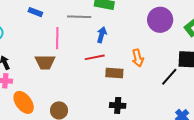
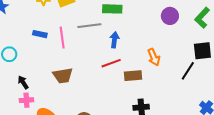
blue rectangle: (35, 12) -> (40, 34), moved
purple circle: (160, 20) -> (170, 16), size x0.7
pink line: (57, 38) -> (62, 38), moved

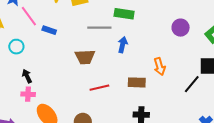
pink line: (62, 38) -> (29, 16), moved, turned -35
red line: (111, 63) -> (99, 88), moved
brown trapezoid: (63, 76) -> (85, 57), moved

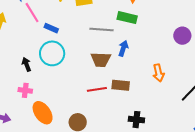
cyan circle: (16, 47) -> (52, 53), moved, size x1.6
brown trapezoid: (85, 57) -> (101, 60), moved
black arrow: (27, 76) -> (27, 64), moved
brown rectangle: (137, 82) -> (121, 85), moved

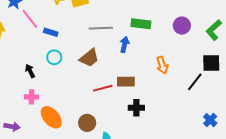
green rectangle: (127, 18) -> (141, 24), moved
cyan circle: (52, 53) -> (54, 57), size x0.6
brown trapezoid: (101, 60) -> (89, 58), moved, turned -35
black cross: (136, 120) -> (136, 108), moved

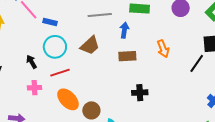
cyan circle: (54, 57) -> (55, 47), size x1.5
brown rectangle: (126, 82) -> (127, 56), moved
red line: (103, 88) -> (60, 73), moved
orange ellipse: (51, 117) -> (68, 99), moved

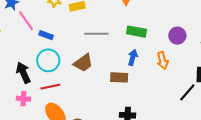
blue arrow: (124, 30) -> (133, 57), moved
orange arrow: (163, 49) -> (163, 61), moved
black arrow: (32, 62) -> (23, 73), size x1.5

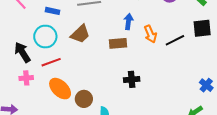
blue rectangle: (46, 35) -> (53, 11), moved
orange arrow: (163, 61) -> (150, 34), moved
black line: (187, 92) -> (175, 40), moved, turned 30

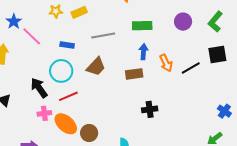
orange ellipse: (60, 89) -> (66, 124), moved
brown circle: (84, 99) -> (89, 133), moved

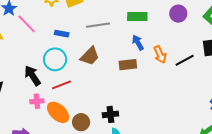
blue arrow: (143, 52) -> (138, 43), turned -35
black cross: (150, 109) -> (110, 114), moved

